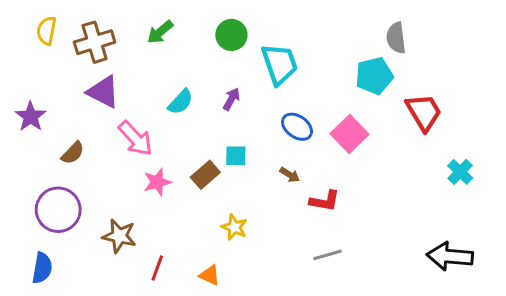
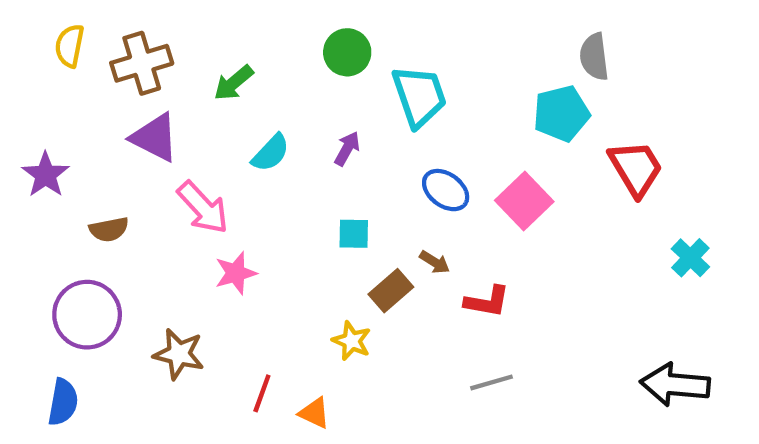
green arrow: (160, 32) -> (234, 83), moved
brown semicircle: (73, 153) -> (109, 229), turned 35
brown rectangle: (205, 175) -> (391, 291), moved
red line: (157, 268) -> (262, 393), moved

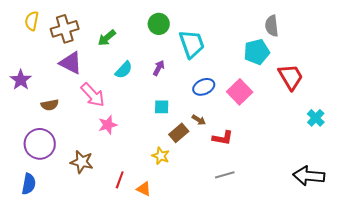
blue ellipse: (446, 190) -> (204, 87), turned -60

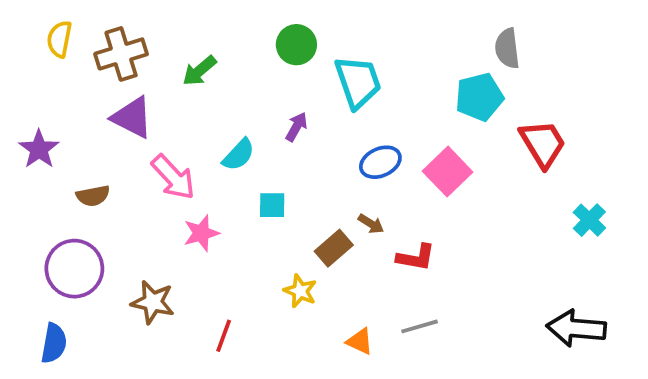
cyan semicircle: (124, 70) -> (239, 155), moved
cyan square: (162, 107) -> (272, 205), moved
orange triangle: (144, 189) -> (360, 341), moved

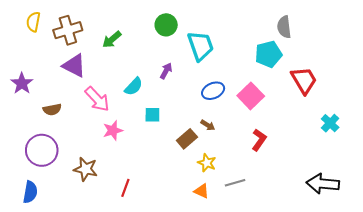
red L-shape: (416, 257) -> (259, 140), moved, turned -65
yellow star: (300, 291) -> (207, 163), moved

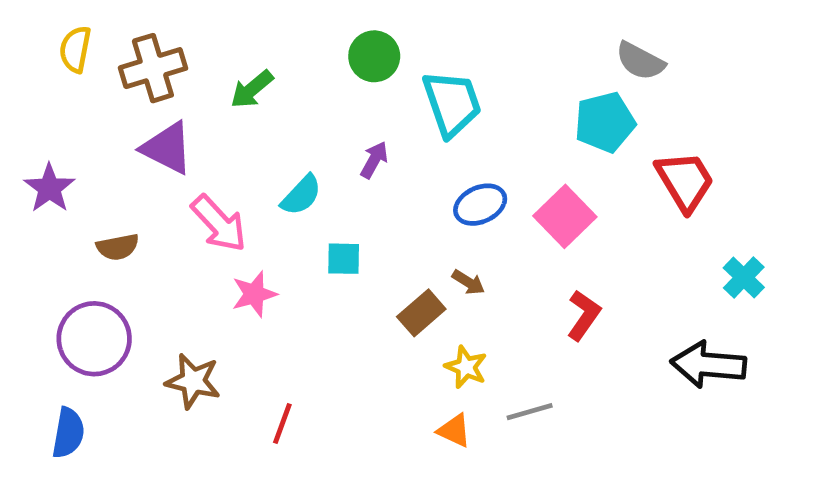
gray semicircle: (284, 27) -> (640, 61), turned -55
black arrow: (323, 184) -> (708, 365), moved

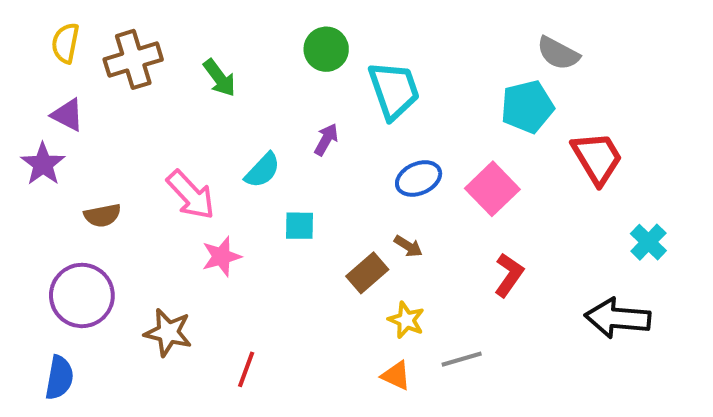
green arrow: (252, 89) -> (219, 78), turned -87
purple triangle: (167, 148) -> (68, 115), moved, size x0.7

